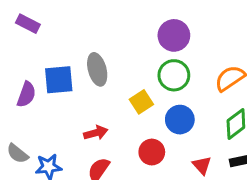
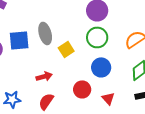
yellow square: (141, 102) -> (66, 49), moved
red triangle: (202, 165) -> (108, 98), moved

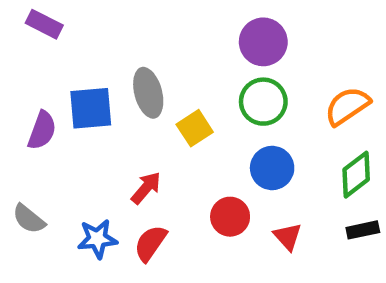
red arrow: (44, 76) -> (146, 188), turned -35
blue star: (12, 99) -> (97, 239), moved

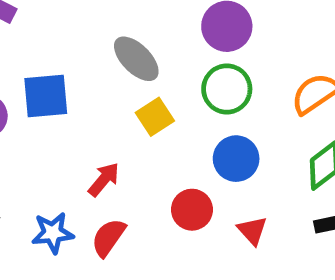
gray ellipse: (148, 93) -> (136, 59), moved, turned -30

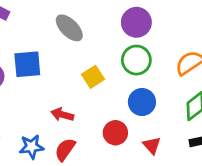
gray ellipse: (136, 59) -> (69, 28), moved
red arrow: (104, 179) -> (62, 115), turned -115

